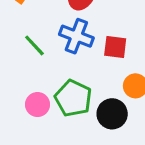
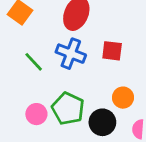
red square: (115, 47) -> (112, 51), moved

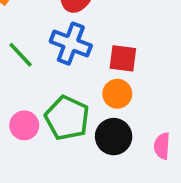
red square: (112, 51) -> (123, 58), moved
orange circle: (123, 98) -> (117, 94), moved

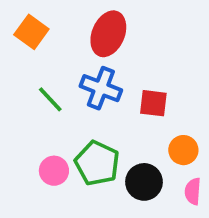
orange circle: (117, 94) -> (183, 150), moved

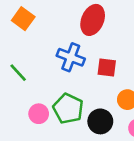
red ellipse: (108, 34) -> (93, 20), moved
green line: (50, 99) -> (18, 73), moved

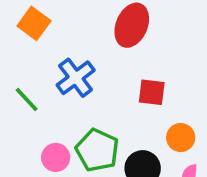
blue cross: (71, 57) -> (76, 78), moved, turned 32

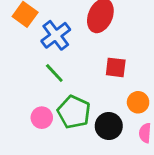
blue cross: (76, 78) -> (56, 35), moved
green line: (27, 99) -> (54, 73), moved

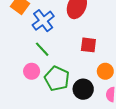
pink circle: (42, 118) -> (32, 71), moved

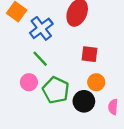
orange circle: (105, 71) -> (96, 82), moved

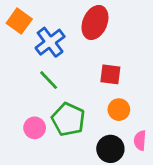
pink circle: (29, 82) -> (35, 128), moved
black circle: (84, 101) -> (110, 149), moved

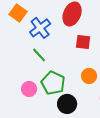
red square: (110, 74) -> (83, 42), moved
black circle: (110, 149) -> (67, 104), moved

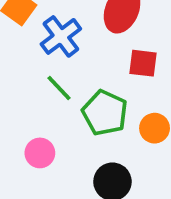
green pentagon: (53, 83) -> (105, 113), moved

